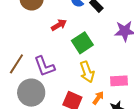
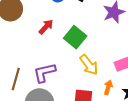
purple L-shape: (44, 66) -> (44, 73), turned 115

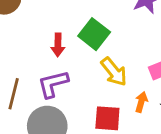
red arrow: (46, 27) -> (58, 45), moved, turned 140

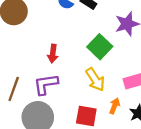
green square: (94, 34) -> (100, 47), moved

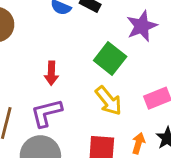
orange arrow: (115, 106) -> (138, 143), moved

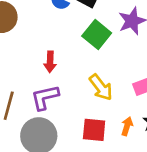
green square: (110, 59) -> (97, 34), moved

